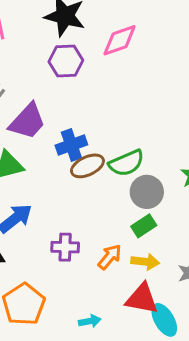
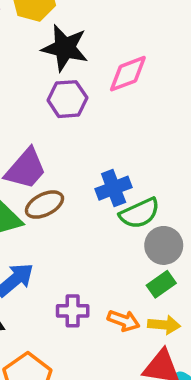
blue cross: (71, 145) -> (114, 188), moved
brown ellipse: (87, 166) -> (44, 205), moved
orange arrow: (110, 257) -> (124, 321), turned 72

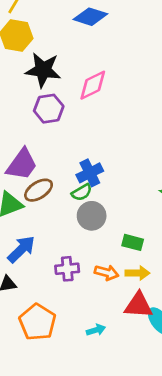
green semicircle: (140, 213) -> (82, 192), moved, size x0.7
gray circle: (164, 245) -> (92, 216), moved
green rectangle: (161, 284) -> (133, 242), turned 55

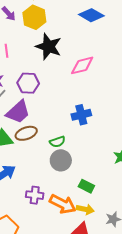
purple hexagon: (49, 109) -> (28, 83), moved
blue cross: (90, 173) -> (81, 115), moved
orange arrow: (107, 273) -> (63, 204), size x1.5

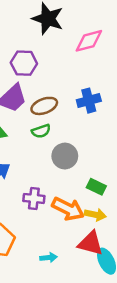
brown ellipse: (26, 133) -> (44, 106), moved
green semicircle: (57, 142) -> (41, 131), moved

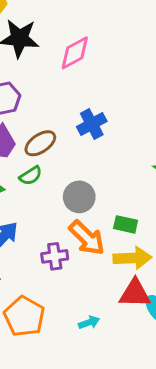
green semicircle: (41, 131) -> (31, 176), moved
orange arrow: (68, 209) -> (87, 238), moved, turned 32
yellow arrow: (95, 215) -> (132, 258), size x1.4

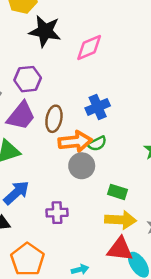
brown ellipse: (40, 143) -> (54, 119), turned -50
green semicircle: (31, 176) -> (97, 144), moved
orange arrow: (87, 238) -> (75, 142), moved, turned -56

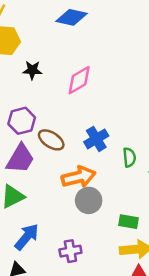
black star: (45, 31) -> (32, 70), size x0.6
brown ellipse: (54, 119) -> (51, 140), moved, turned -60
green semicircle: (97, 144) -> (129, 157), moved, turned -60

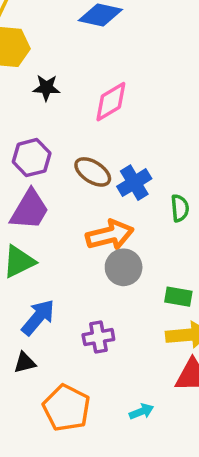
brown ellipse: (51, 140) -> (93, 172), moved

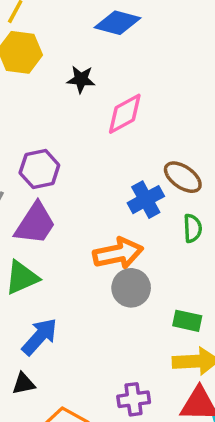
black star: (46, 88) -> (81, 79), moved
brown ellipse: (93, 172) -> (183, 177), moved
purple cross: (98, 337) -> (134, 399), moved

